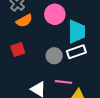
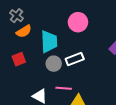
pink circle: (55, 14) -> (78, 22), moved
cyan trapezoid: (77, 32) -> (49, 42), moved

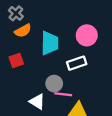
pink circle: (78, 22) -> (87, 35), moved
gray circle: (54, 64) -> (54, 84), moved

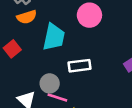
pink circle: (87, 35) -> (89, 15), moved
red square: (16, 61) -> (12, 49), turned -32

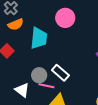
white rectangle: (79, 66) -> (60, 73), moved, turned 54

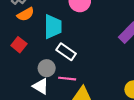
white rectangle: (60, 73) -> (66, 52), moved
gray circle: (39, 75) -> (47, 68), moved

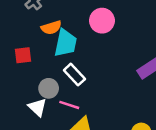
orange semicircle: (26, 14) -> (51, 28), moved
red square: (19, 45) -> (23, 55), turned 32

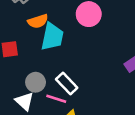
white rectangle: (74, 75) -> (67, 84), moved

